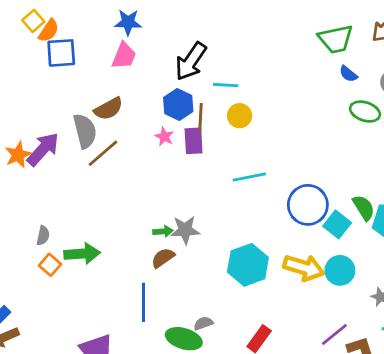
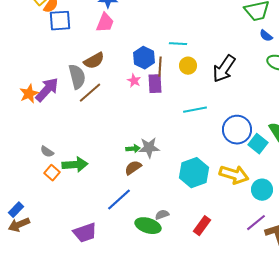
black arrow: (191, 61) -> (224, 69), moved
gray semicircle: (43, 236) -> (47, 152), turned 112
cyan circle: (340, 270) -> (262, 190), moved
blue line: (143, 302) -> (119, 200), turned 48

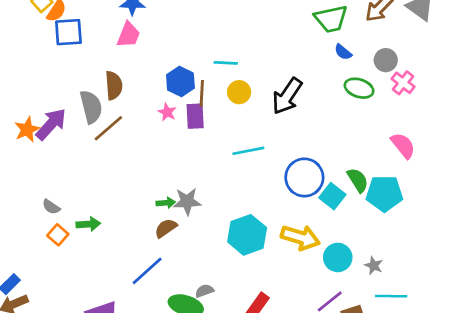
brown semicircle: (94, 61) -> (114, 85), turned -65
green arrow: (75, 165) -> (88, 224), size x0.7

